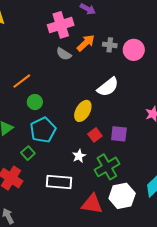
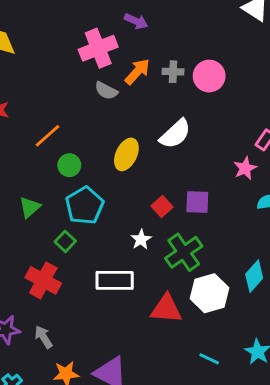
yellow ellipse: (83, 111) -> (126, 154), moved

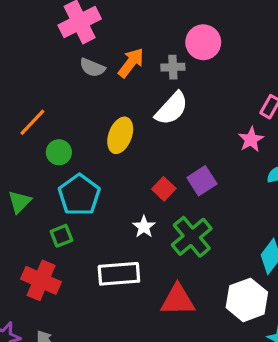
orange arrow: (137, 72) -> (131, 63), moved
gray cross: (173, 72) -> (173, 67), moved
purple square: (197, 202) -> (202, 181), turned -30
green square: (65, 241) -> (61, 236), turned 30
white hexagon: (209, 293) -> (247, 300), moved

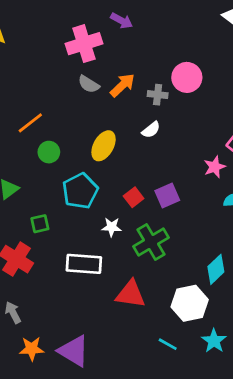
white semicircle: (172, 109) -> (151, 130), size x0.6
cyan pentagon: (79, 195) -> (80, 191), moved
white star: (144, 227) -> (112, 227), turned 30

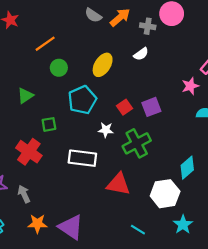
cyan line: (168, 344) -> (138, 230), moved

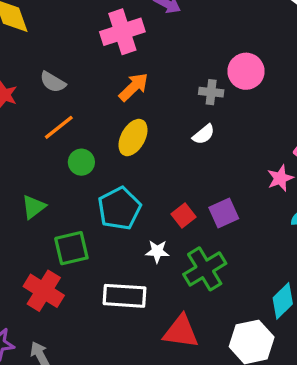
gray semicircle: (93, 15) -> (53, 82), moved
orange arrow: (120, 17) -> (134, 87), moved
yellow ellipse: (103, 65) -> (133, 138), moved
green square: (49, 124) -> (71, 248), size x1.5

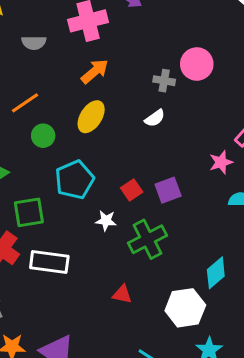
gray semicircle: (53, 82) -> (34, 43), moved, turned -35
white rectangle: (125, 296) -> (49, 262), moved
red triangle: (181, 332) -> (122, 294), size x0.6

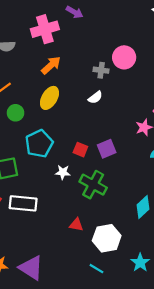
red square: (132, 190) -> (80, 150), turned -32
green cross: (148, 239) -> (93, 185), turned -32
white hexagon: (185, 308) -> (107, 238), moved

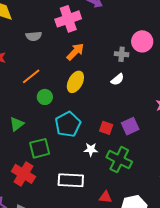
white rectangle: (23, 203) -> (71, 180), moved

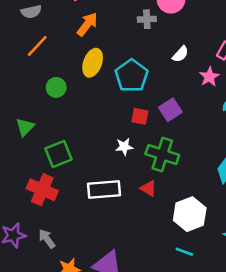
orange line: (31, 76) -> (37, 46), moved
white semicircle: (117, 79) -> (180, 54), moved
cyan pentagon: (68, 124) -> (132, 76), moved
red triangle: (106, 197) -> (148, 188), moved, turned 32

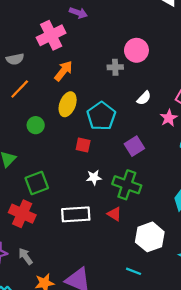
red square: (140, 116) -> (83, 145), moved
cyan line: (184, 252) -> (134, 271), moved

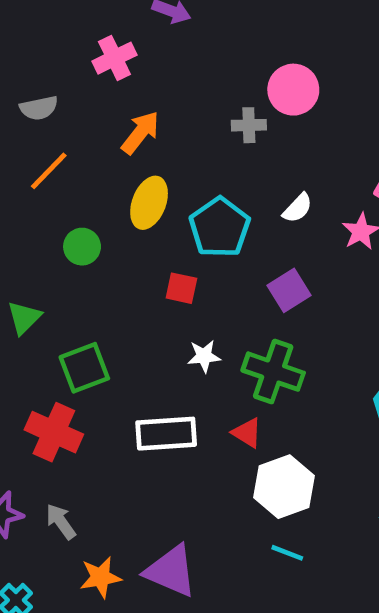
pink cross: (51, 35) -> (114, 58), size x0.7
white semicircle: (144, 98) -> (298, 208), moved
white hexagon: (150, 237) -> (284, 487), moved

